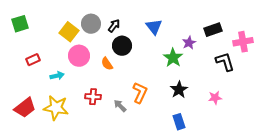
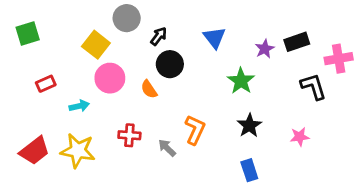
gray circle: (91, 24) -> (127, 18), moved
purple star: (189, 43) -> (265, 49), moved

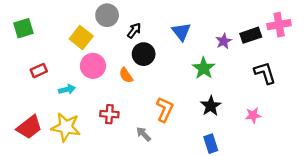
pink cross: (339, 59) -> (279, 25), moved
gray arrow: (167, 148) -> (144, 134), moved

